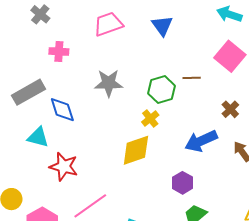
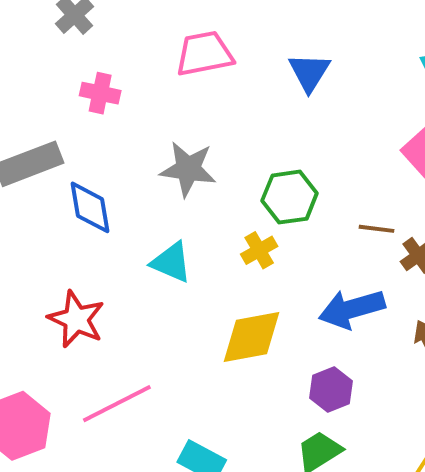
brown line: (192, 78) -> (376, 229), moved
cyan triangle: (38, 137) -> (171, 262), moved
yellow diamond: (136, 150) -> (251, 337), moved
purple hexagon: (183, 183) -> (331, 390), moved

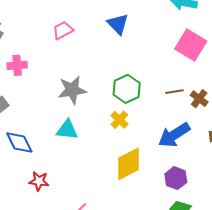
pink trapezoid: (204, 54) -> (63, 30), size x0.7
blue diamond: (90, 207) -> (19, 143), moved
cyan triangle: (171, 262) -> (67, 130), moved
red star: (76, 319) -> (39, 181), size x0.7

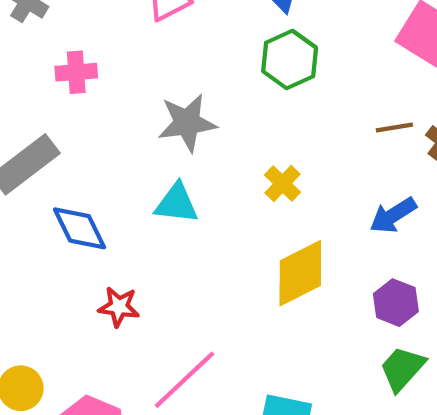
green hexagon: (127, 89) -> (290, 59), moved
blue arrow: (174, 135) -> (393, 215), size x0.7

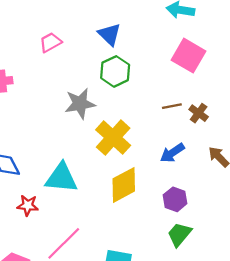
gray star: (187, 123) -> (80, 104), moved
yellow cross: (283, 184) -> (113, 138), size x1.8
cyan triangle: (177, 203) -> (61, 178), moved, size x1.4

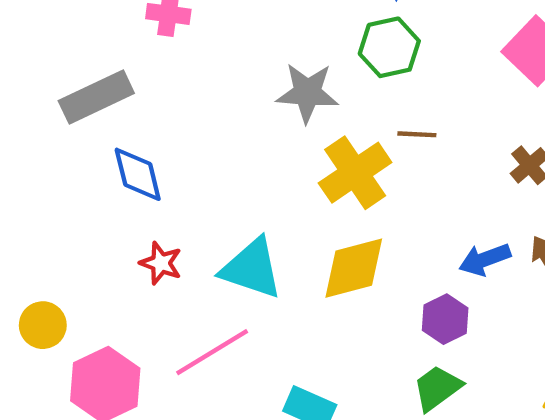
brown line: (172, 106) -> (417, 134), moved
blue arrow: (172, 153) -> (485, 259), moved
cyan triangle: (61, 178) -> (252, 268), moved

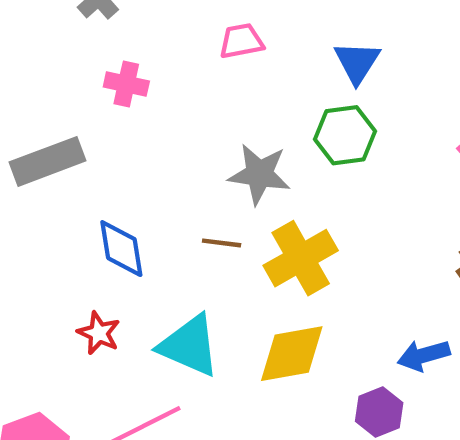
brown line: (417, 134) -> (222, 243), moved
blue diamond: (138, 174) -> (121, 249), moved

